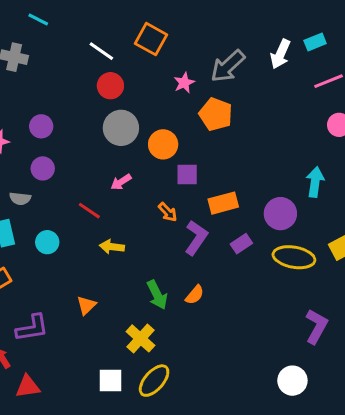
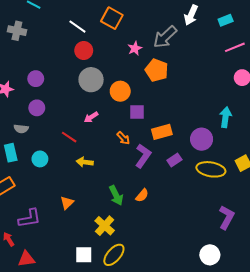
white arrow: (280, 54) -> (191, 15), moved

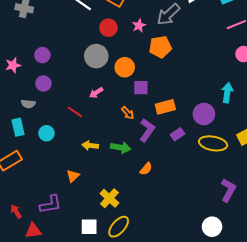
red circle: (84, 50) -> (108, 28), moved
orange pentagon: (157, 70) -> (160, 47), turned -30
yellow arrow: (85, 162) -> (90, 145), moved
green arrow: (116, 195) -> (121, 147), moved, turned -54
purple L-shape: (29, 218) -> (51, 204), moved

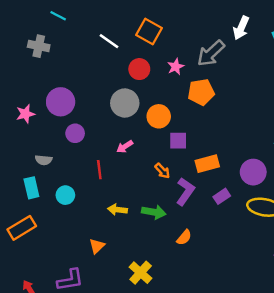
purple circle: (42, 55) -> (61, 102), size x1.5
purple circle: (43, 83) -> (75, 133), moved
red line: (75, 112) -> (99, 170), turned 49

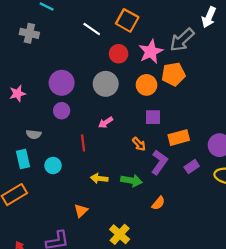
pink star: (176, 67) -> (151, 52), size x1.6
purple circle: (61, 102) -> (62, 83), moved
orange circle: (159, 116) -> (147, 85), moved

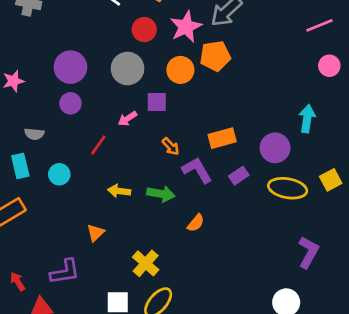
purple square: (153, 117) -> (157, 102), moved
red line: (83, 143) -> (98, 145), turned 42
purple L-shape: (159, 162) -> (197, 170), turned -65

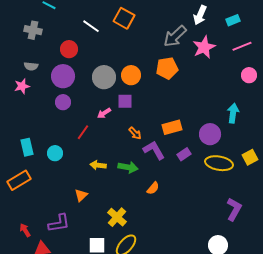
pink star: (186, 27) -> (204, 47), moved
red circle: (144, 30) -> (69, 49), moved
orange circle: (180, 70) -> (131, 75), moved
gray semicircle: (34, 134) -> (31, 66), moved

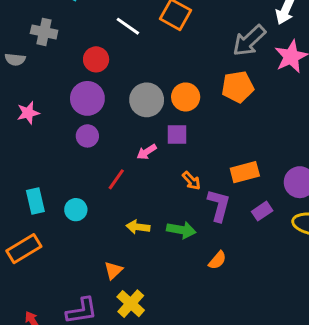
gray semicircle: (31, 66) -> (15, 59), moved
purple L-shape: (154, 150) -> (219, 205), turned 45
yellow cross: (117, 217) -> (131, 304), moved

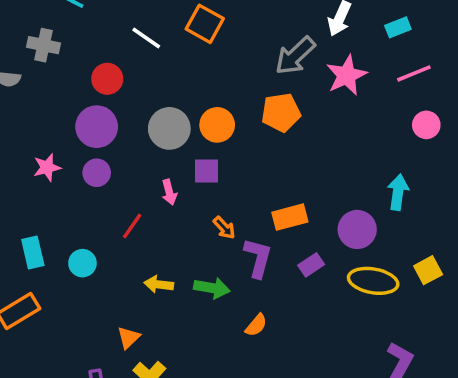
pink star: (28, 113) -> (47, 167), moved
pink arrow: (147, 152) -> (169, 192), turned -72

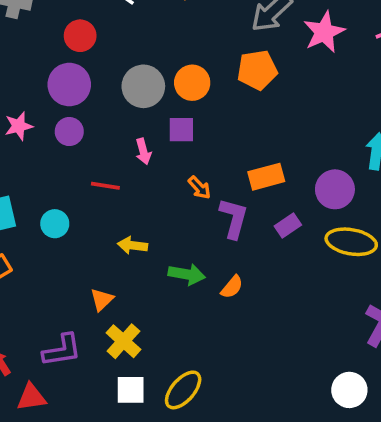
red line: (132, 226) -> (105, 186), turned 64
green arrow: (212, 288) -> (187, 274), moved

